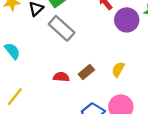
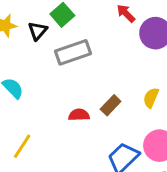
gray rectangle: (62, 28) -> (73, 52), turned -55

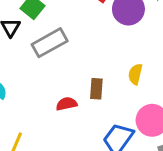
brown rectangle: (111, 105) -> (96, 89), turned -30

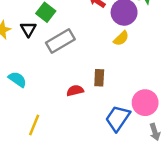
yellow semicircle: (135, 74) -> (121, 38), moved, turned -147

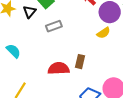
gray rectangle: (60, 41) -> (54, 26), size x0.7
red semicircle: (75, 91) -> (59, 68), size x1.5

